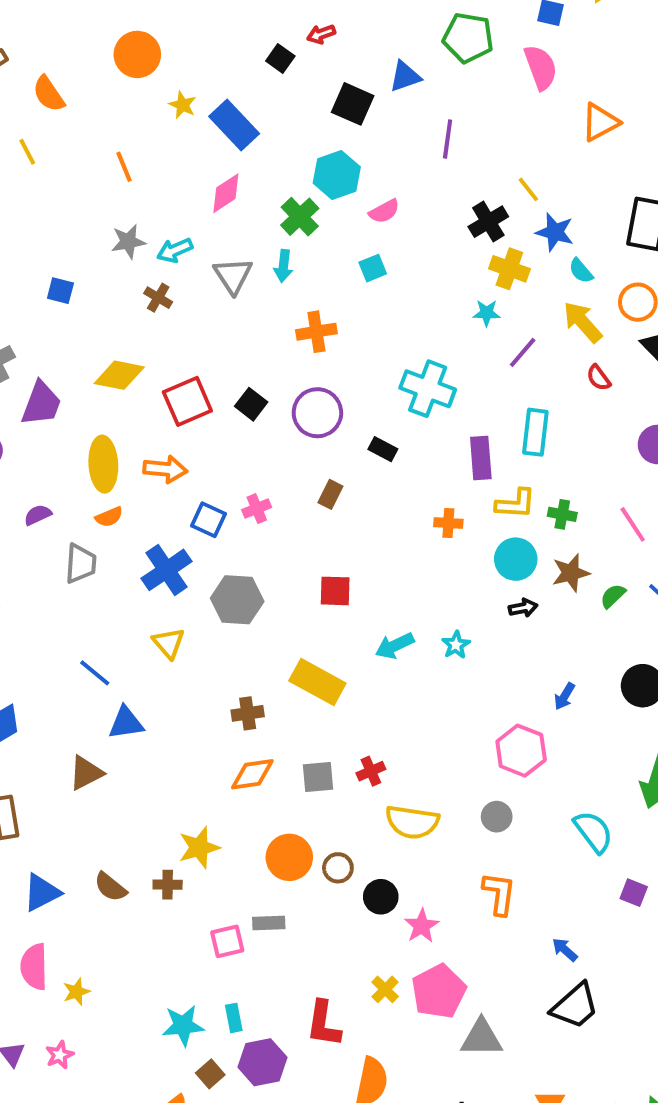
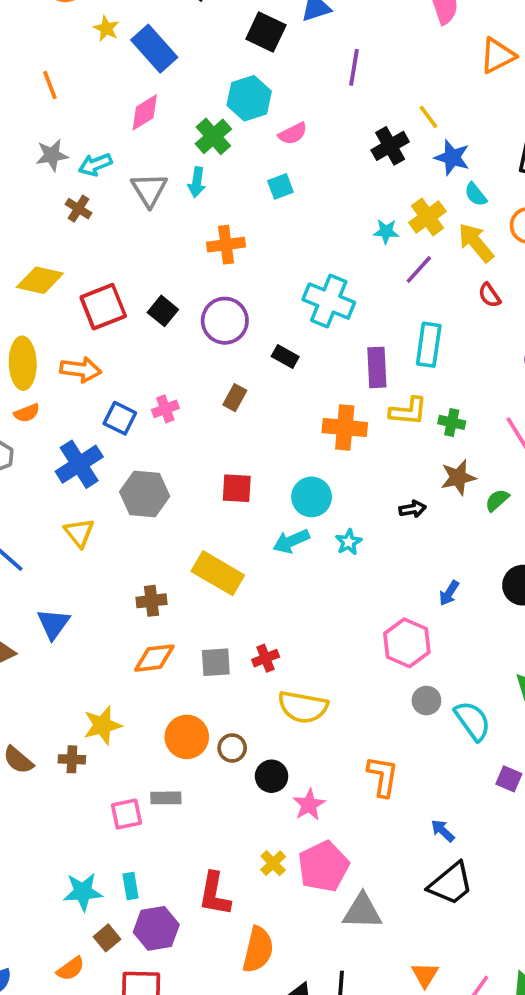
yellow cross: (509, 269) -> (427, 217), moved, turned 33
orange cross: (448, 523) -> (345, 428), size x1.6
cyan circle: (516, 559) -> (312, 497), moved
blue triangle: (126, 723) -> (53, 624), moved, turned -48
gray circle: (497, 817) -> (426, 701), moved

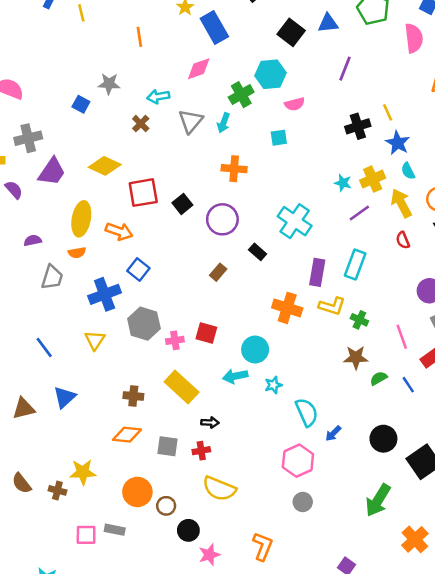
gray star: (52, 155) -> (109, 84), moved
pink cross: (165, 409) -> (175, 340), moved
black arrow: (413, 509) -> (210, 423), moved
cyan semicircle: (473, 721) -> (307, 412), moved

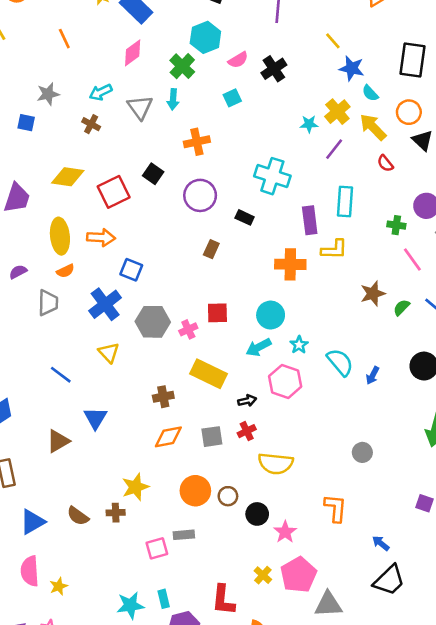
black cross: (358, 126) -> (274, 69), moved
black square: (182, 204) -> (153, 174), moved
green cross: (359, 320) -> (396, 225), moved
pink hexagon: (298, 461) -> (285, 381), moved

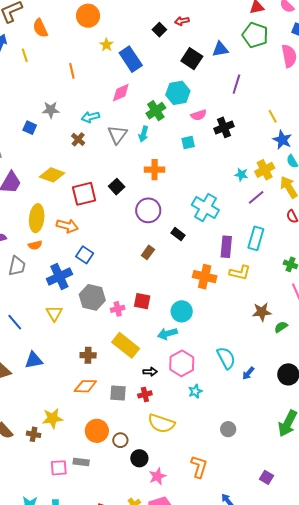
cyan star: (299, 345) -> (195, 391), moved
blue triangle: (95, 418) -> (34, 360), turned 36

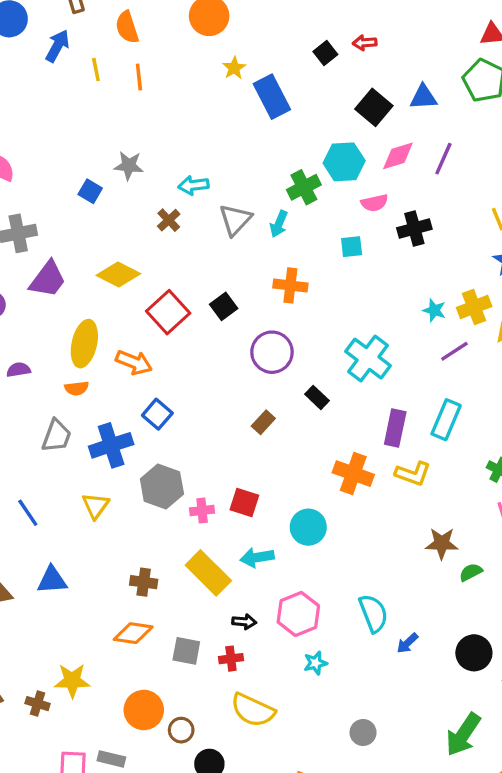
orange line: (72, 71) -> (139, 77), moved
pink diamond: (121, 93) -> (398, 156), moved
red square: (84, 194) -> (168, 312), turned -35
gray trapezoid: (17, 266) -> (56, 436), moved
cyan arrow: (167, 334) -> (257, 557), moved

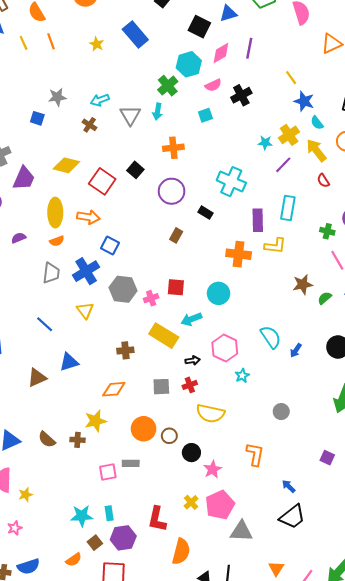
yellow star: (234, 68) -> (97, 44), moved
orange diamond: (133, 633) -> (114, 389), moved

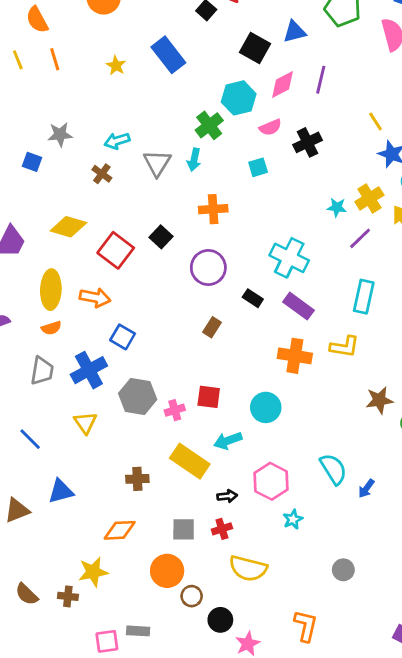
purple rectangle: (258, 220) -> (298, 306), moved, turned -55
orange circle: (144, 429) -> (167, 571), moved

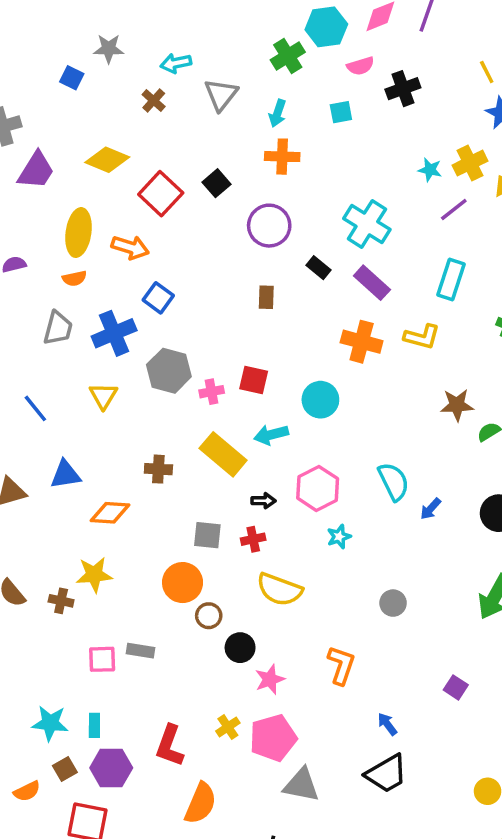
cyan arrow: (194, 160) -> (277, 113), moved
brown rectangle: (212, 327) -> (266, 297), turned -36
orange diamond: (120, 530) -> (110, 513), moved

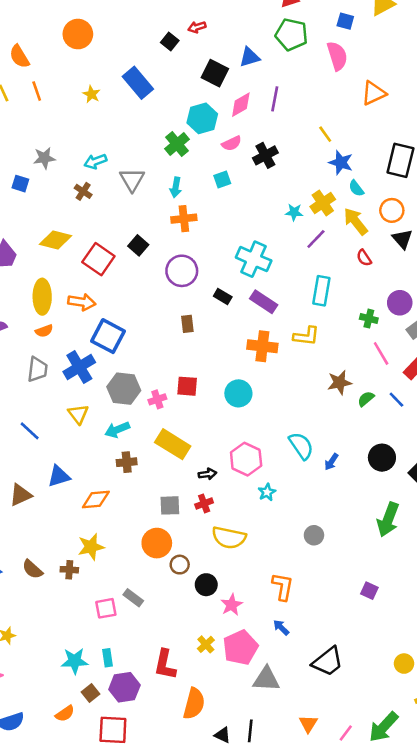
blue square: (158, 298) -> (108, 336), size x1.5
cyan arrow: (271, 435) -> (117, 430), moved
gray rectangle: (140, 651) -> (133, 598), turned 36
blue arrow: (387, 724) -> (281, 627), moved

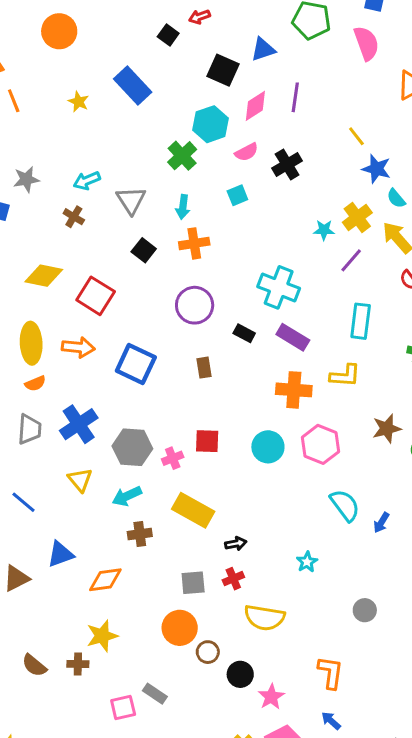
black square: (138, 245) -> (144, 250), moved
blue square: (108, 336) -> (136, 364), moved
pink hexagon: (246, 459) -> (320, 444), moved

